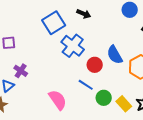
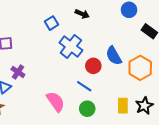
blue square: (54, 23) -> (52, 23), size x0.6
green circle: (104, 98) -> (87, 109), moved
yellow rectangle: (124, 104) -> (123, 106), turned 42

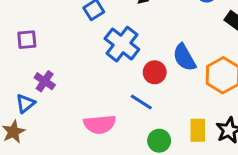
pink semicircle: (56, 102) -> (100, 124), turned 120
green circle: (87, 109) -> (159, 141), moved

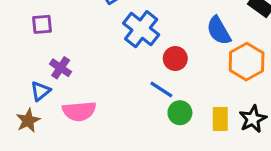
blue semicircle: (184, 57) -> (219, 31), moved
pink semicircle: (100, 124) -> (79, 111), moved
green circle: (159, 141) -> (180, 113), moved

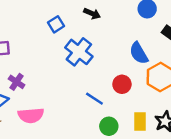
red circle: (175, 59) -> (122, 84), moved
green circle: (180, 113) -> (109, 126), moved

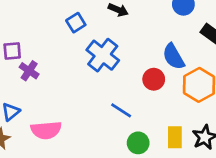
purple cross: (17, 82) -> (29, 71), moved
red circle: (122, 84) -> (154, 79), moved

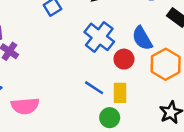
blue cross: (103, 55) -> (99, 37), moved
yellow rectangle: (175, 137) -> (120, 93), moved

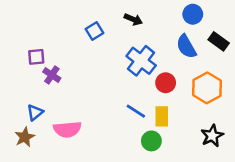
blue semicircle: (142, 38) -> (186, 47), moved

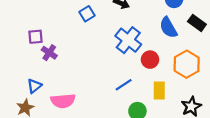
blue line: (136, 111) -> (124, 85), turned -66
yellow rectangle: (162, 116) -> (159, 91), moved

